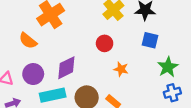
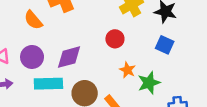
green star: (168, 67) -> (149, 83), moved

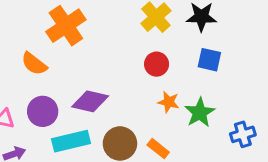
red circle: (115, 39) -> (157, 64), moved
purple diamond: (69, 57) -> (90, 101), turned 40

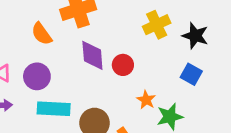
red circle: (157, 64) -> (123, 65), moved
purple diamond: (90, 101) -> (92, 55), moved, turned 56

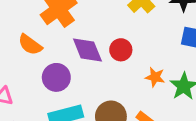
purple circle: (37, 76) -> (56, 77), moved

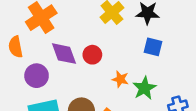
orange semicircle: (30, 45) -> (16, 47), turned 40

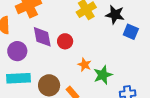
blue square: (153, 47) -> (131, 32), moved

